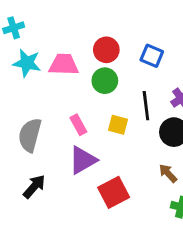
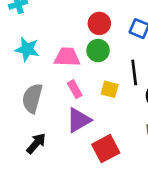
cyan star: (27, 63) -> (27, 49), moved
pink trapezoid: (64, 65) -> (67, 57), moved

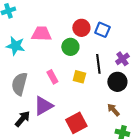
red circle: (99, 23) -> (81, 28), moved
pink trapezoid: (67, 57) -> (41, 34), moved
purple triangle: (79, 120) -> (43, 106), moved

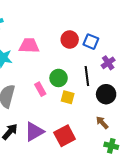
green circle: (70, 47) -> (59, 78), moved
purple cross: (122, 59) -> (108, 63), moved
yellow square: (79, 77) -> (68, 97), moved
purple triangle: (43, 106) -> (34, 132), moved

